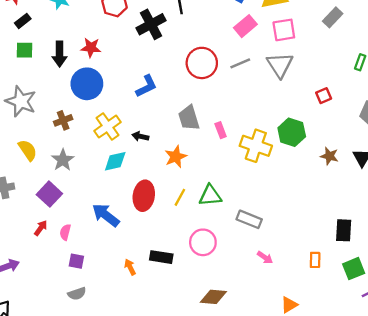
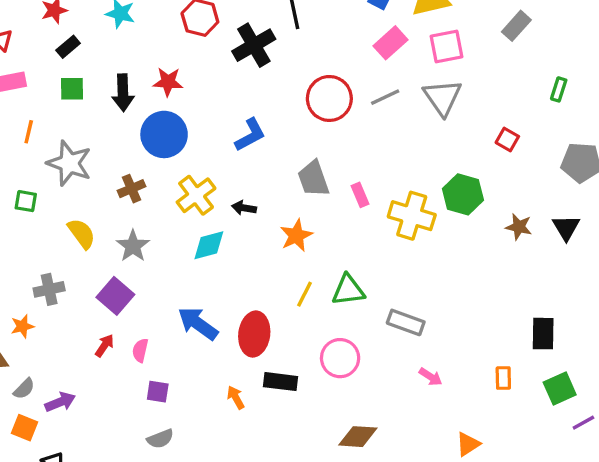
red square: (324, 96) -> (507, 140), turned -35
red ellipse: (144, 196) -> (254, 334), moved

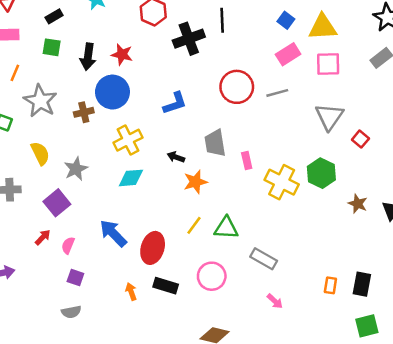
gray triangle: (443, 97) -> (329, 117), moved
brown cross: (131, 189) -> (84, 112), moved
black arrow: (244, 208) -> (176, 157), moved
orange rectangle: (503, 378) -> (330, 285), moved

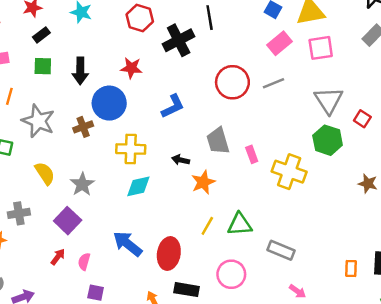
red star: (122, 54) -> (131, 68), moved
yellow cross: (128, 140) -> (131, 149), turned 36
green hexagon: (321, 173) -> (328, 140), moved

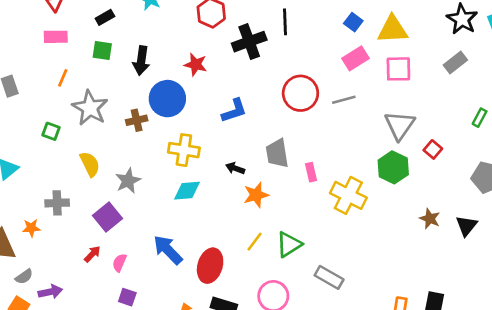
green triangle: (240, 224) -> (289, 244), turned -35

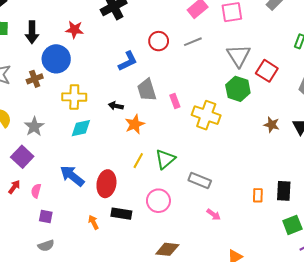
red circle: (300, 93) -> (159, 41), size x0.7
blue L-shape: (234, 111) -> (128, 61), moved
red square: (433, 149) -> (267, 71), size x1.5

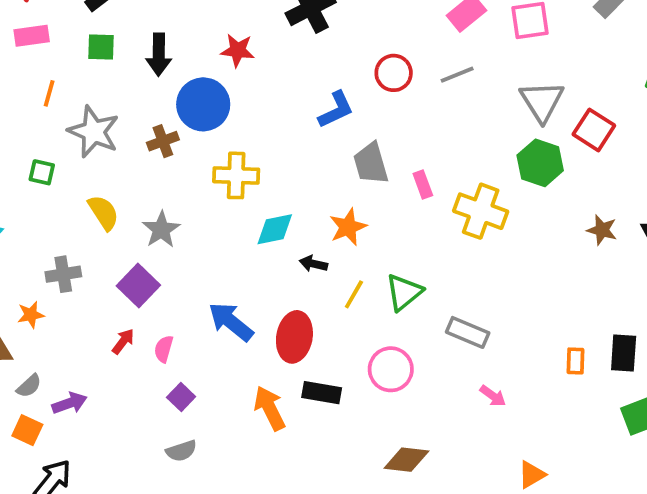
black arrow: (116, 106) -> (313, 264), moved
cyan diamond: (81, 128) -> (275, 229), moved
purple square: (46, 217) -> (181, 397), turned 32
orange arrow: (93, 222) -> (270, 408), size x1.6

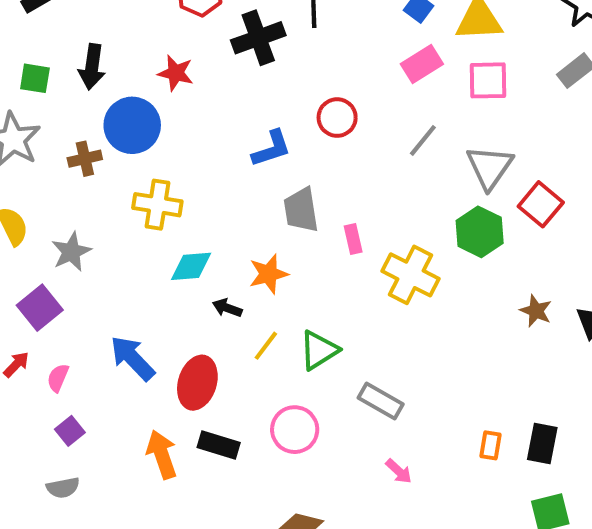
green square: (101, 47) -> (35, 78), moved
gray line: (457, 75) -> (423, 140), moved, turned -36

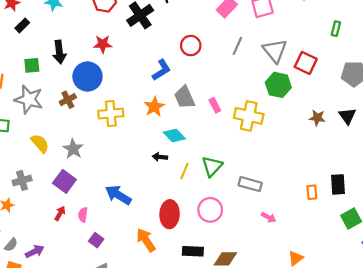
cyan diamond: (191, 266) -> (174, 136), moved, turned 65
orange star: (268, 274) -> (154, 107), moved
red ellipse: (197, 383) -> (170, 214), moved
black rectangle: (219, 445) -> (193, 251), moved

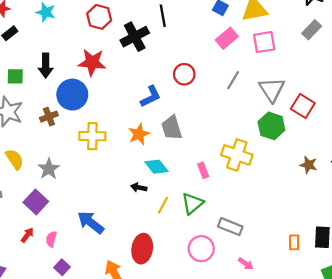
red star: (103, 44) -> (92, 62), size x1.4
pink rectangle: (215, 105) -> (203, 170), moved
pink circle: (210, 210) -> (201, 249), moved

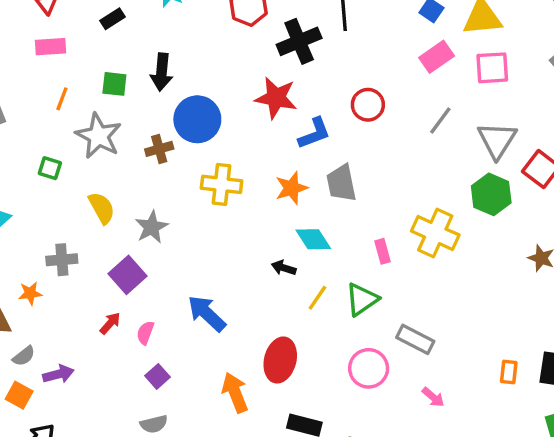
red star: (92, 62) -> (276, 98), moved

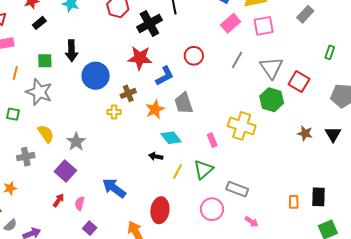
brown cross: (159, 149) -> (128, 93), moved
yellow cross: (222, 184) -> (114, 112), size x0.6
gray cross: (62, 260) -> (26, 157), moved

